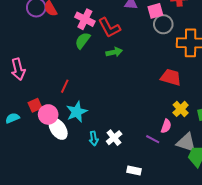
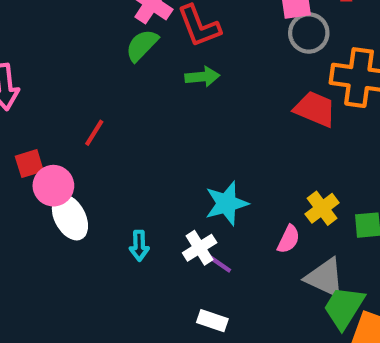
red trapezoid: (171, 77) -> (315, 109), moved
cyan star: (77, 112) -> (227, 203), moved
white cross: (114, 138) -> (200, 248), moved
purple line: (153, 139) -> (218, 263), moved

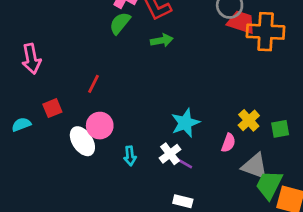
red trapezoid: (315, 109) -> (241, 22), moved
pink circle: (53, 186) -> (100, 126), moved

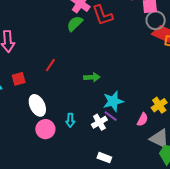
green arrow: (162, 40) -> (92, 77), moved
pink circle: (100, 126) -> (45, 129), moved
purple line: (183, 163) -> (111, 116), moved

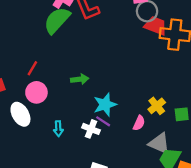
green semicircle: (75, 24) -> (57, 20), size x1.5
white cross: (99, 122) -> (91, 129), turned -35
pink circle: (45, 129) -> (36, 92), moved

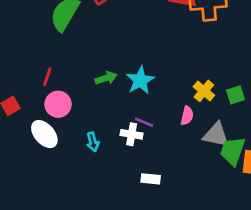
cyan star: (105, 105) -> (140, 80), moved

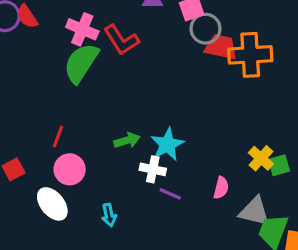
yellow cross: (204, 91) -> (261, 158), moved
white cross: (132, 134) -> (153, 169), moved

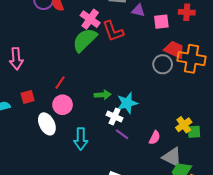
gray circle: (206, 29) -> (163, 64), moved
cyan arrow: (109, 215) -> (81, 139), size x1.5

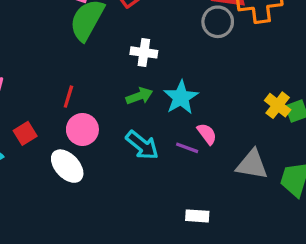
white cross: (115, 116) -> (144, 52), moved
pink semicircle: (155, 138) -> (207, 134), moved, turned -48
cyan arrow: (81, 139) -> (142, 145), moved, turned -35
gray triangle: (172, 157) -> (252, 165), moved

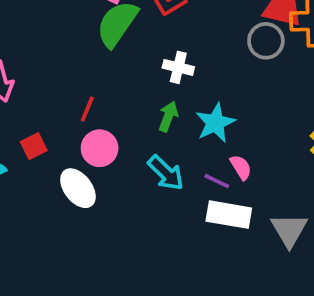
green arrow: (139, 96) -> (168, 116), turned -55
gray triangle: (252, 165) -> (289, 230), moved, turned 44
white rectangle: (197, 216) -> (229, 215), moved, size x1.6

